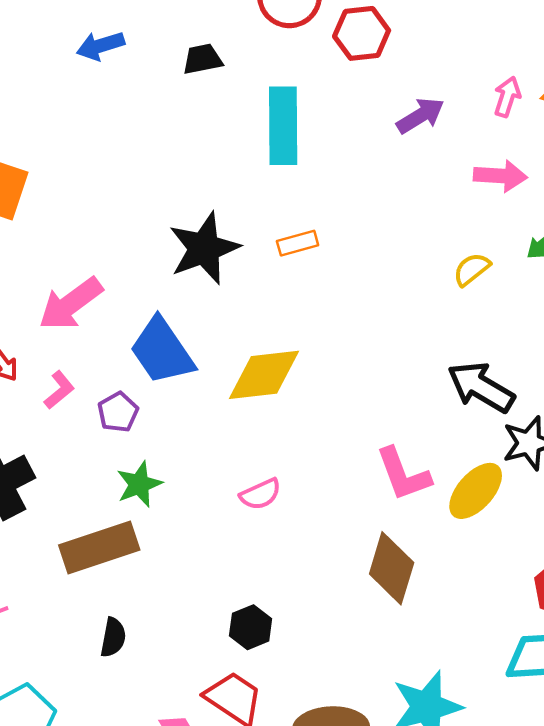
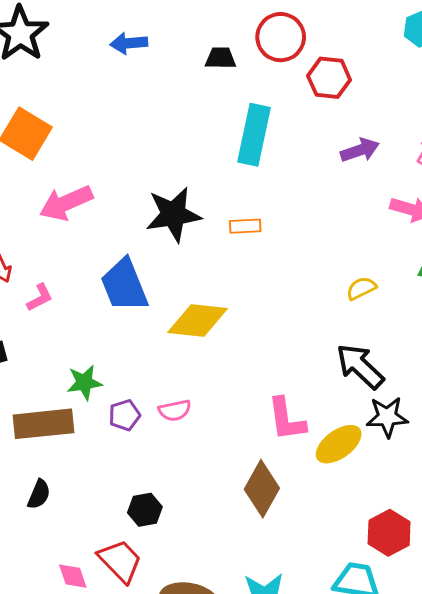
black trapezoid: (202, 59) -> (221, 58), moved
yellow semicircle: (472, 269) -> (361, 288), moved
pink arrow: (71, 304) -> (66, 203), moved
purple pentagon: (118, 412) -> (125, 415), moved

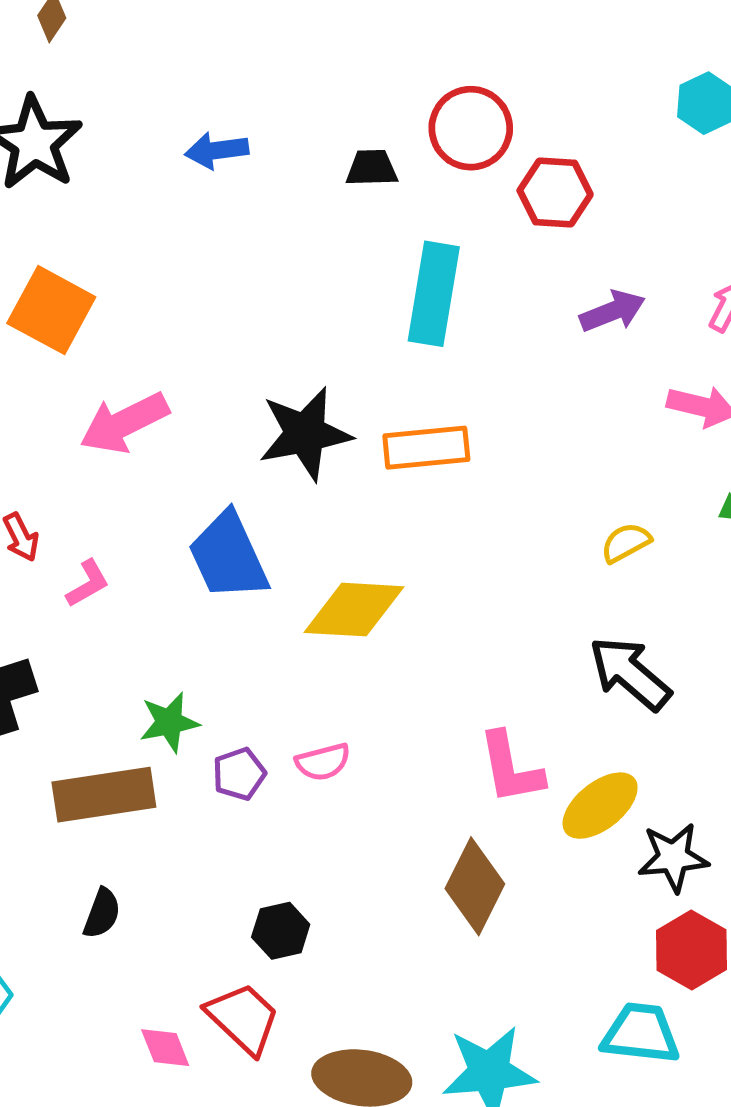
orange rectangle: (245, 226) -> (426, 448), size x1.6
black star: (387, 417) -> (673, 857), moved

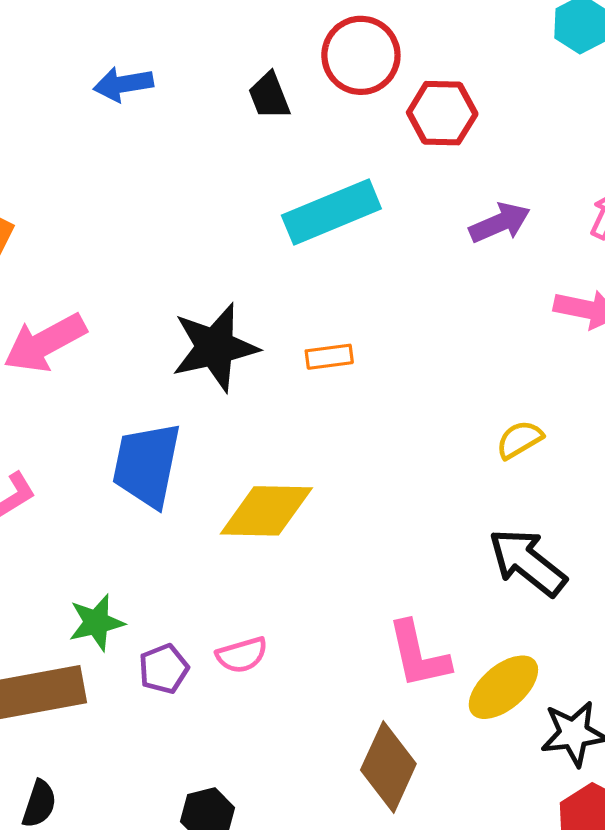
black trapezoid: (372, 168) -> (269, 96), turned -108
cyan rectangle: (434, 294) -> (331, 212), turned 60
orange rectangle: (426, 448) -> (329, 357), size x0.6
blue trapezoid: (228, 556) -> (147, 465), turned 38

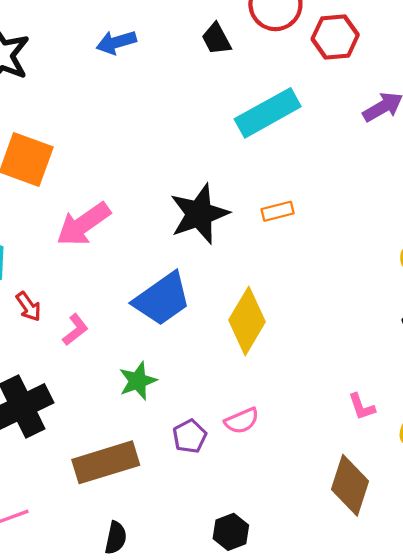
blue trapezoid: (147, 465) -> (162, 299), turned -130
yellow diamond: (266, 511) -> (247, 321), turned -54
green star: (96, 623) -> (138, 381), moved
pink L-shape: (418, 655) -> (362, 407), size x0.6

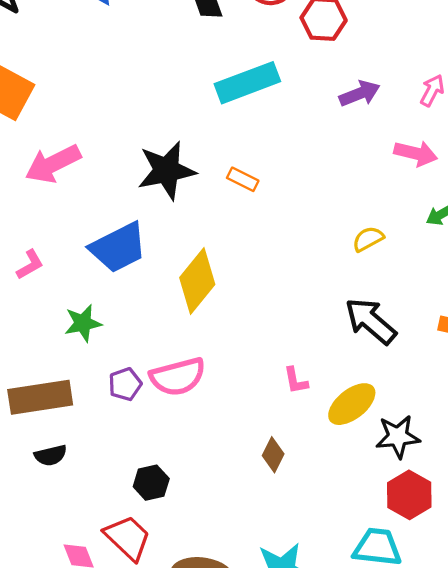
orange rectangle: (278, 211) -> (243, 179), turned 32
pink semicircle: (242, 421) -> (178, 377), size x1.6
brown diamond: (350, 485) -> (273, 455), size x0.6
black semicircle: (116, 538) -> (51, 455), moved, turned 56

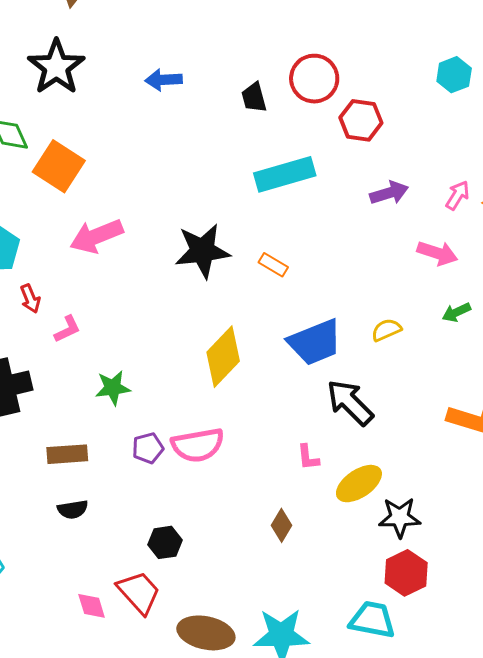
blue trapezoid: (118, 247) -> (315, 342), moved
black arrow: (371, 321) -> (350, 403), moved
brown rectangle: (40, 397) -> (67, 454), size x0.7

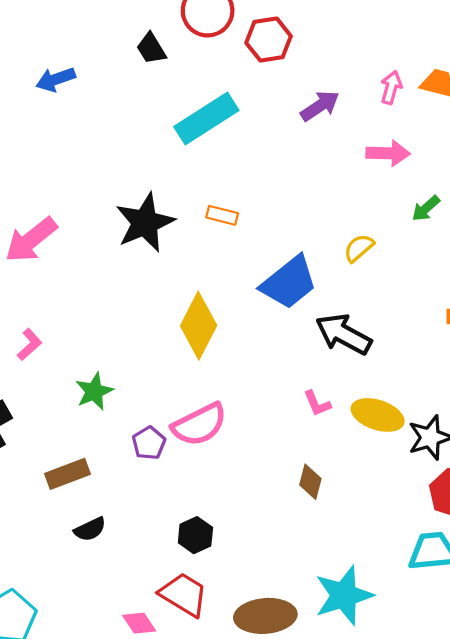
blue arrow: (164, 80) -> (56, 79), moved
yellow ellipse: (359, 484) -> (378, 415), turned 69

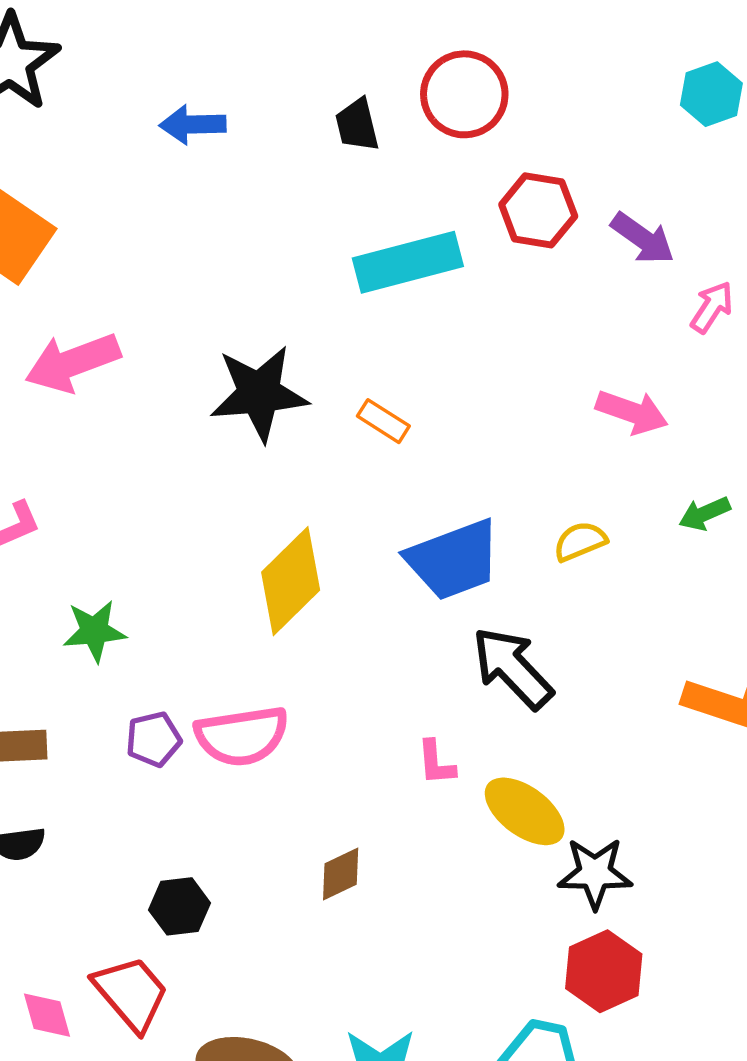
red hexagon: (269, 40) -> (538, 210), moved
purple arrow: (320, 106) -> (643, 238), moved, turned 51
pink arrow: (388, 153) -> (632, 412), moved
brown diamond: (310, 482) -> (341, 874), moved, turned 32

